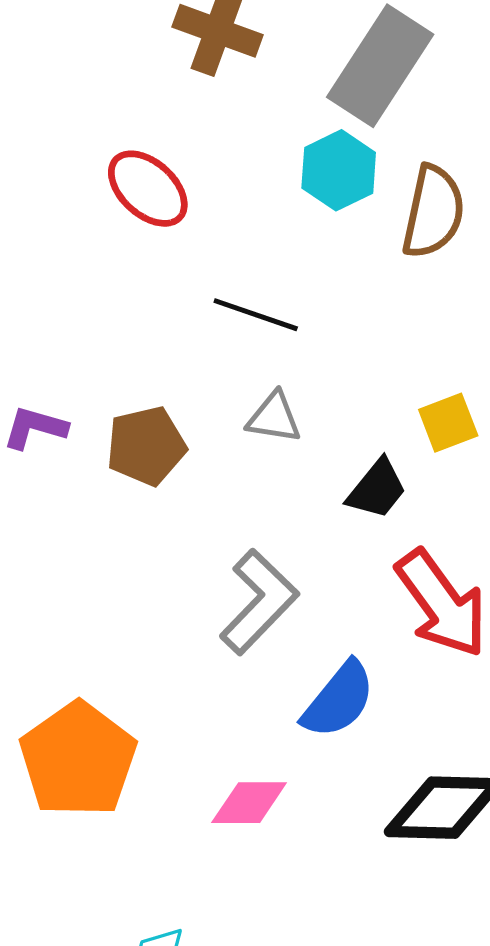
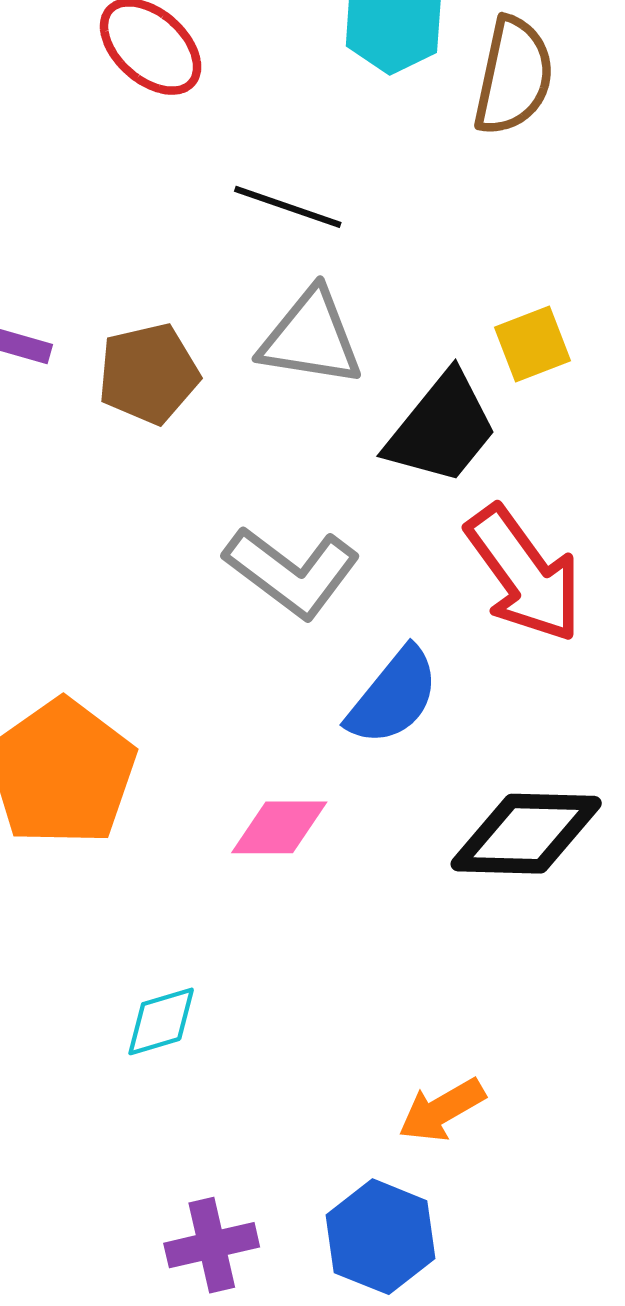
gray triangle: (274, 418) -> (311, 338), size x1.5
black trapezoid: (377, 489) -> (442, 428), size x1.5
gray L-shape: (259, 602) -> (292, 572), turned 83

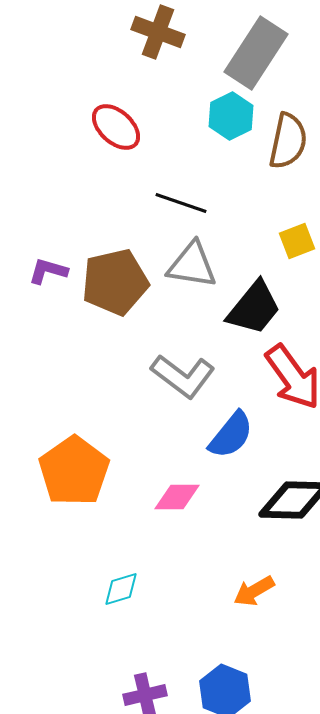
yellow square: (532, 344) -> (297, 241), moved
brown pentagon: (148, 374) -> (115, 282), size x1.4
orange arrow: (442, 1110) -> (254, 591), moved

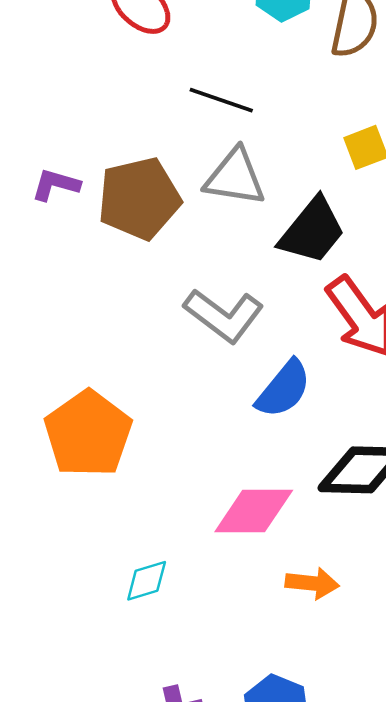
pink diamond: (177, 497) -> (254, 511), moved, size x1.4
orange arrow: (254, 591) -> (312, 583), turned -144

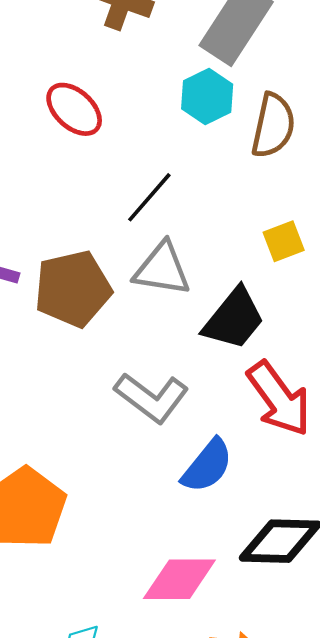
black line: (221, 100) -> (149, 197), turned -68

